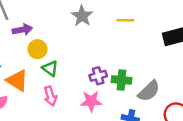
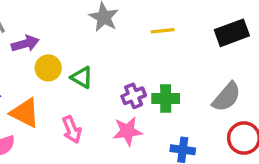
yellow line: (125, 20) -> (163, 31), moved
green triangle: (50, 68) -> (82, 77), moved
gray semicircle: (149, 91) -> (227, 97), moved

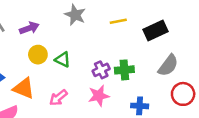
black rectangle: (232, 33) -> (155, 30), moved
purple arrow: (25, 44) -> (29, 28), moved
pink arrow: (72, 130) -> (58, 98), turned 78

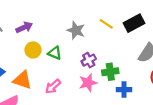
gray star: (75, 15) -> (76, 30), moved
yellow line: (118, 21) -> (106, 24), moved, turned 48
green cross: (124, 70) -> (110, 72), moved

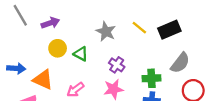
purple cross: (89, 60) -> (117, 65), turned -32
green cross: (110, 72) -> (151, 78), moved

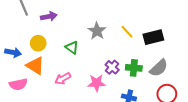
yellow circle: (58, 48) -> (38, 43), moved
purple cross: (117, 65) -> (112, 67), moved
green cross: (151, 78) -> (134, 68), moved

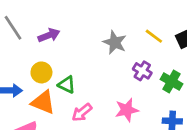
green triangle: (72, 47) -> (67, 85), moved
purple cross: (112, 67) -> (142, 71), moved
green cross: (134, 68) -> (171, 82), turned 35

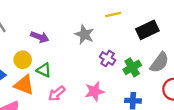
purple arrow: (49, 35) -> (40, 37), moved, turned 42
yellow line: (154, 36) -> (113, 14), moved, turned -49
green cross: (171, 82) -> (132, 67), turned 30

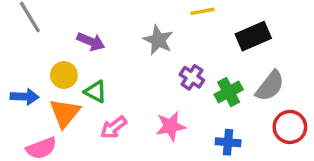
orange triangle: (24, 85) -> (65, 113), turned 45

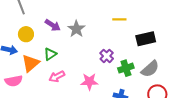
gray star: (158, 40) -> (76, 29), moved
yellow circle: (64, 75) -> (26, 34), moved
green triangle: (95, 92) -> (50, 54), turned 48

